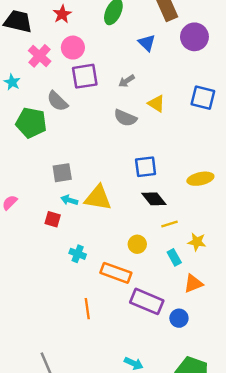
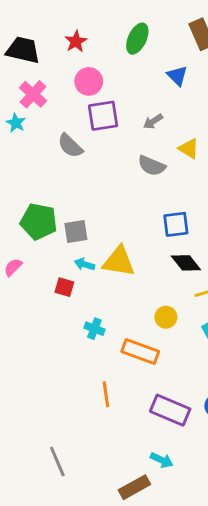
pink cross: (40, 56) -> (33, 94), moved
green pentagon: (31, 123) -> (39, 221), moved
purple rectangle: (147, 301) -> (170, 410), moved

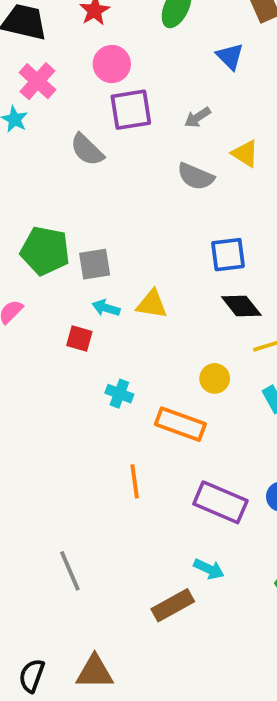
yellow triangle: (119, 261) -> (152, 304), size x0.7

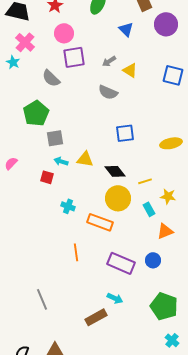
yellow triangle: (245, 154) -> (130, 70), moved
green pentagon: (45, 251) -> (36, 113), moved, turned 30
black diamond: (241, 306) -> (115, 171), moved
yellow circle: (215, 378) -> (118, 198), size x1.6

